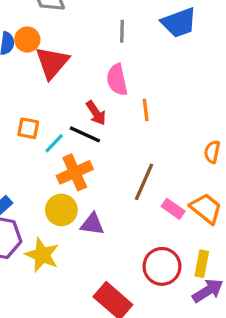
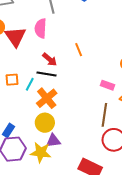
pink semicircle: (117, 80) -> (41, 28), moved, turned 30
brown line: (144, 182) -> (104, 115), moved
pink rectangle: (173, 209) -> (108, 85), moved
purple triangle: (92, 224) -> (53, 141), moved

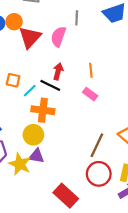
red arrow: (50, 59) -> (58, 71), turned -133
pink rectangle: (108, 85) -> (90, 94), moved
orange cross: (47, 98) -> (43, 110), turned 30

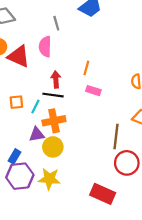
red triangle: (30, 37) -> (19, 56), turned -30
orange line: (91, 70) -> (86, 68), turned 40
purple triangle: (36, 156) -> (37, 134), moved

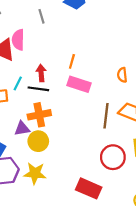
pink semicircle: (45, 47) -> (18, 40), moved
pink rectangle: (93, 91) -> (79, 84), size x1.5
cyan line: (35, 107) -> (18, 83), moved
brown line: (116, 137) -> (106, 116), moved

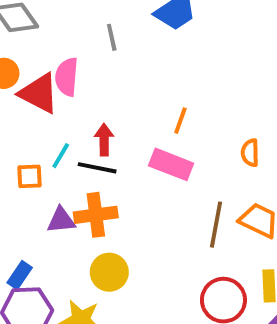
orange line: (72, 61) -> (180, 121), moved
purple triangle: (22, 129) -> (61, 220), moved
yellow circle: (38, 141) -> (109, 272), moved

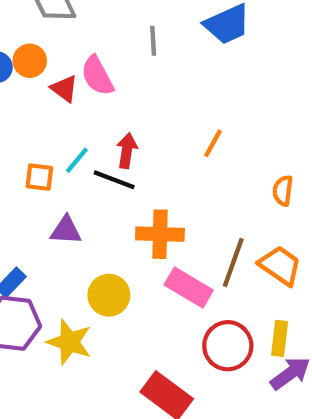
pink semicircle: (67, 77) -> (97, 76), turned -42
red triangle: (39, 93) -> (64, 89), size x0.6
pink rectangle: (171, 164) -> (189, 287), moved
orange cross: (96, 215) -> (160, 234), moved

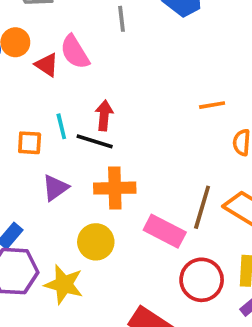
orange line: (213, 143) -> (212, 105), moved, turned 55
cyan line: (77, 160) -> (61, 126), turned -50
purple triangle: (66, 230) -> (55, 188), turned -36
orange cross: (160, 234) -> (115, 188), moved

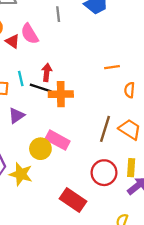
orange cross: (115, 188) -> (61, 94), moved
pink rectangle: (165, 231) -> (58, 140), moved

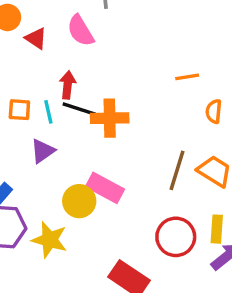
pink semicircle: (30, 34) -> (80, 31), moved
red arrow: (47, 72) -> (68, 85), moved
cyan line: (21, 79) -> (48, 112), moved

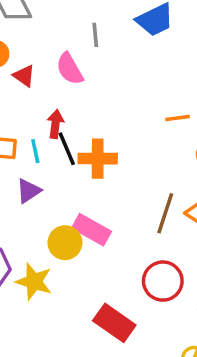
black line: (79, 109) -> (67, 149), turned 48

